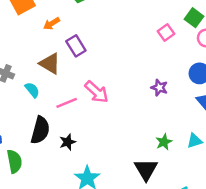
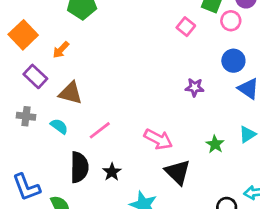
purple rectangle: (76, 46) -> (35, 76), moved
pink arrow: (96, 92) -> (158, 139), moved
black triangle: (146, 169) -> (178, 172), moved

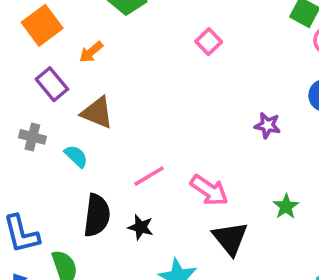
pink square: (186, 27) -> (209, 42), moved
pink line: (100, 130) -> (149, 176), moved
black star: (112, 172) -> (141, 227), turned -30

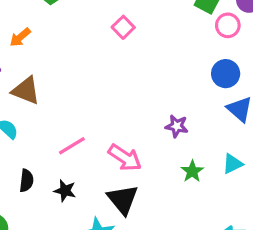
purple star: (267, 125) -> (177, 126), moved
black semicircle: (97, 215) -> (26, 181), size x0.6
black triangle: (230, 238) -> (123, 199), moved

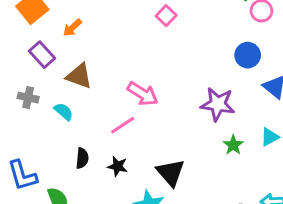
blue circle: (226, 74) -> (248, 55), moved
purple star: (177, 126) -> (218, 104), size x1.6
pink arrow: (125, 158) -> (143, 94), moved

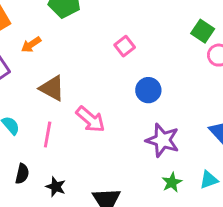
blue circle: (248, 55) -> (148, 90), moved
brown triangle: (79, 76) -> (52, 88), moved
pink line: (123, 125) -> (48, 134), moved, turned -55

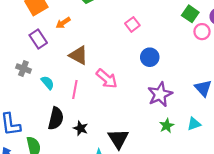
purple star: (163, 140) -> (160, 94), turned 30
black semicircle: (22, 174) -> (56, 118), size x1.5

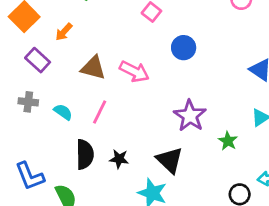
pink arrow: (107, 79) -> (134, 72), moved
pink line: (75, 90) -> (100, 112), turned 30
purple star: (160, 94) -> (190, 116), moved
green star: (167, 126) -> (228, 141), moved

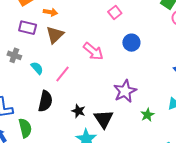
orange arrow: (64, 32) -> (50, 12), turned -136
purple rectangle: (38, 60) -> (28, 28), turned -42
brown triangle: (93, 68) -> (55, 35), moved, turned 48
black star: (119, 159) -> (78, 111), moved

